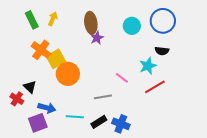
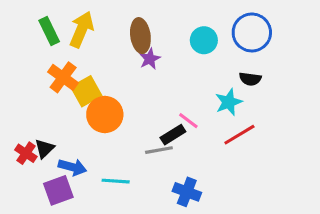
yellow arrow: (53, 19) -> (82, 29), size x1.6
black triangle: (30, 87) -> (44, 149), moved, turned 32
black rectangle: (99, 122) -> (173, 135), moved

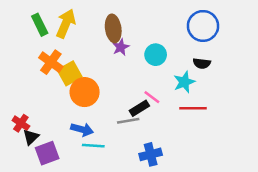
cyan circle: (204, 40) -> (156, 55), moved
red line: (239, 135) -> (193, 108), turned 30
black triangle: (44, 149) -> (31, 137), moved
blue arrow: (72, 167) -> (82, 129), moved
blue cross: (187, 192) -> (151, 154), turned -35

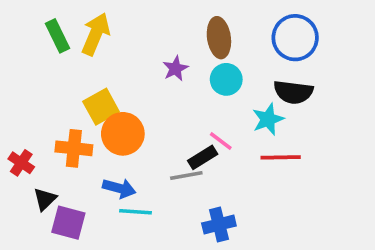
brown ellipse: (113, 28) -> (219, 38), moved
orange cross: (51, 62) -> (74, 148), moved, turned -30
black semicircle: (202, 63) -> (293, 92), size x1.5
red cross: (21, 123) -> (21, 163), moved
purple square: (47, 153) -> (68, 223), turned 35

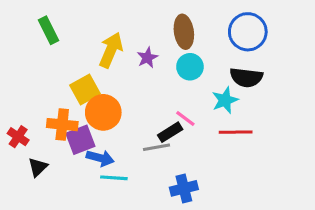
yellow arrow: (96, 34) -> (111, 50), moved
purple square: (68, 223) -> (80, 140), moved, turned -36

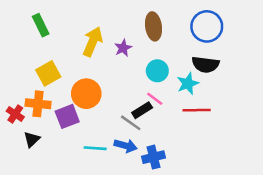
cyan circle: (190, 67) -> (157, 71), moved
yellow square: (85, 90) -> (48, 73), moved
orange cross: (62, 125) -> (38, 104), moved
gray line: (156, 147) -> (131, 123), turned 45
blue arrow: (100, 158) -> (126, 146), moved

